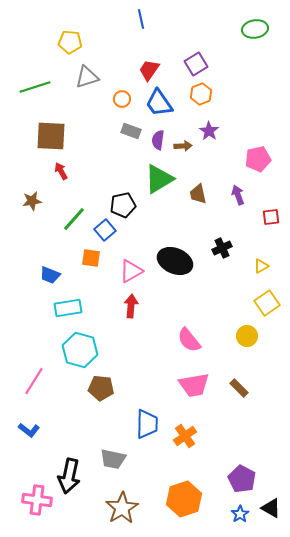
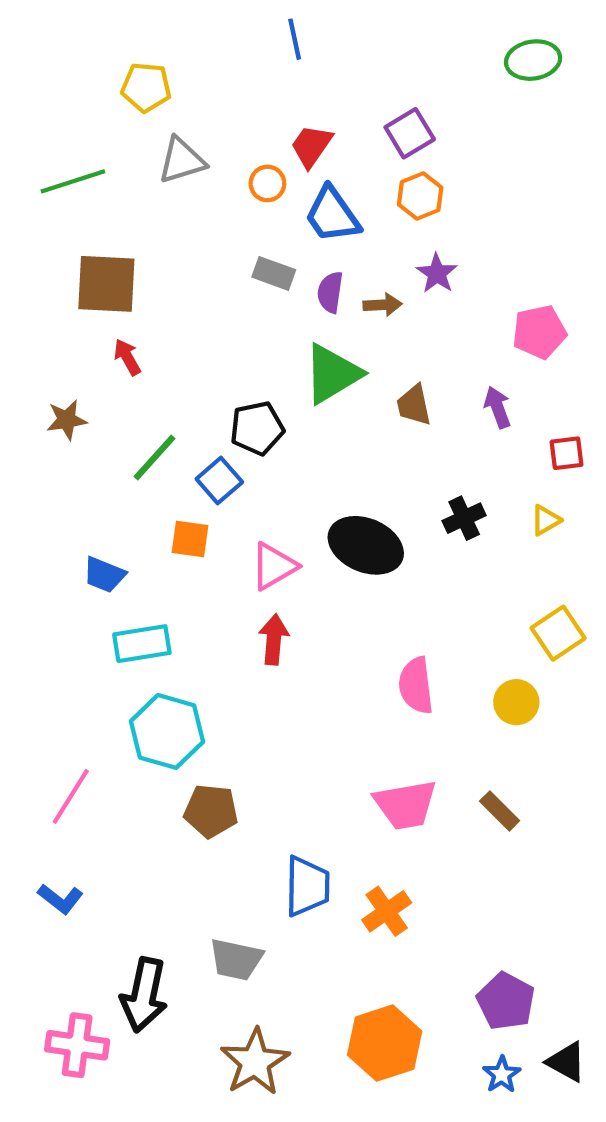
orange circle: (122, 99) -> (267, 183), moved
yellow triangle: (261, 266) -> (546, 520), moved
pink semicircle: (189, 340) -> (416, 685), moved, turned 32

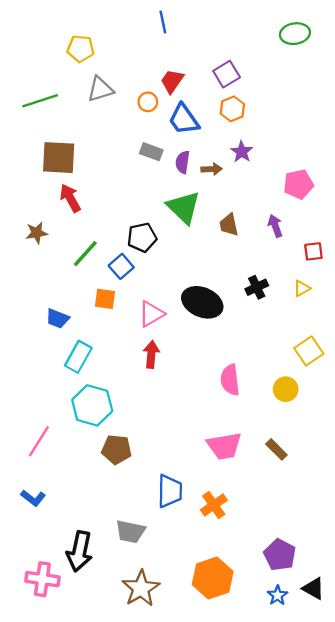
red arrow: (127, 357) -> (70, 198), size x1.4
green triangle: (332, 374) -> (184, 207), turned -45
cyan rectangle: (142, 644) -> (78, 357), turned -52

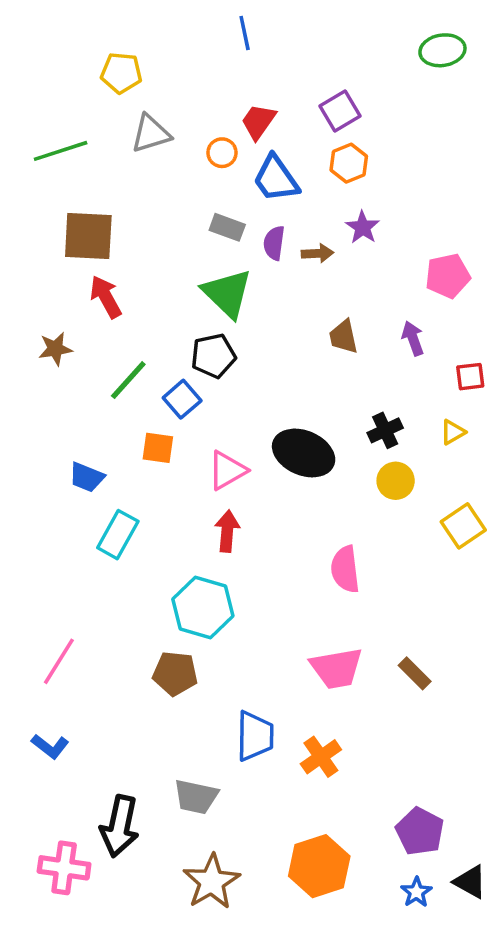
green triangle: (184, 207) -> (227, 293), moved
yellow circle: (286, 389) -> (396, 481), moved
cyan hexagon: (92, 405) -> (203, 607), moved

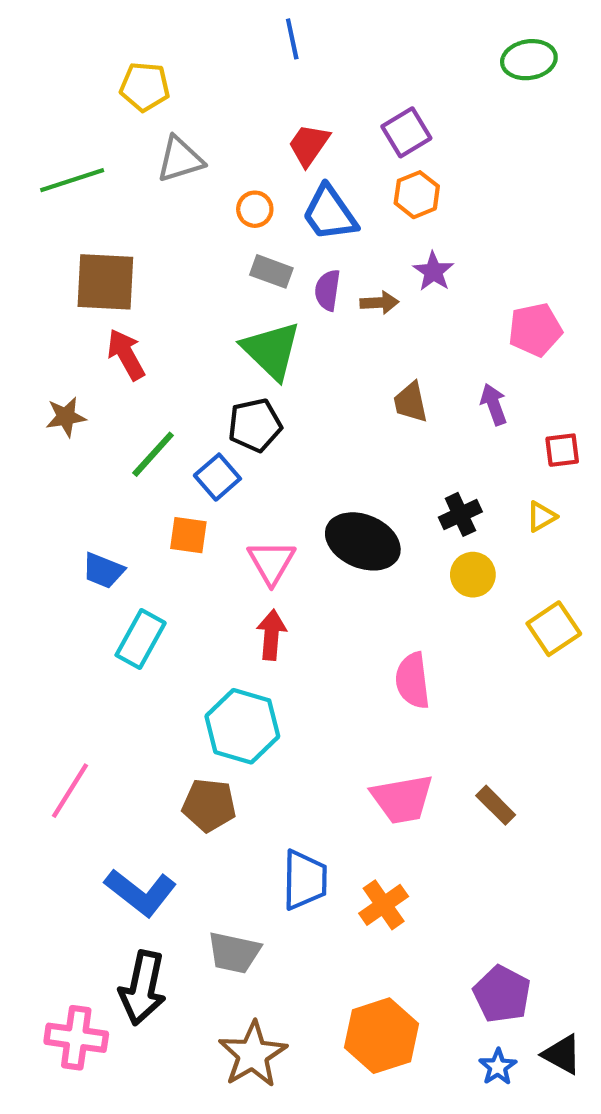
orange circle: (222, 153) -> (255, 209), moved
pink triangle: (227, 470) -> (271, 562), turned -30
blue L-shape: (50, 746) -> (141, 892), moved, size x1.6

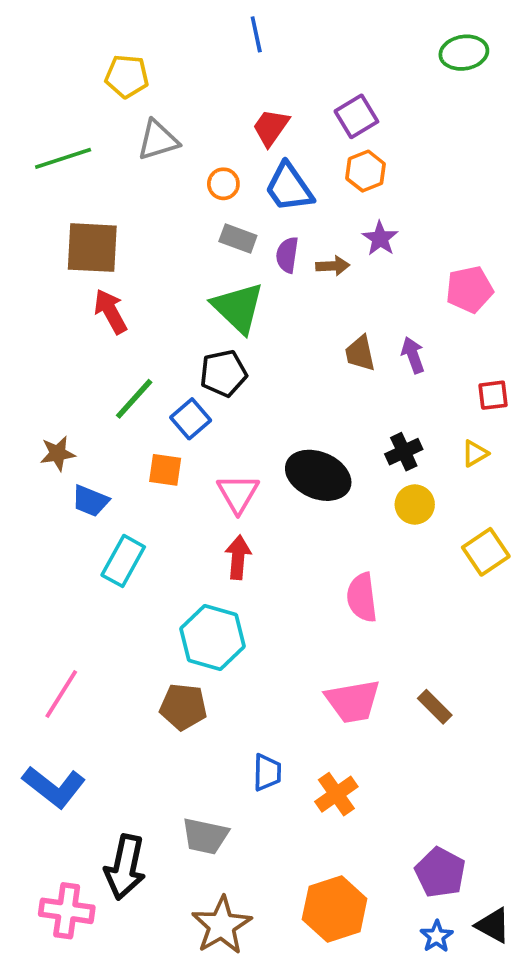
purple arrow: (494, 404) -> (413, 355), moved
brown star: (66, 417) -> (58, 453), moved
blue trapezoid: (305, 880) -> (267, 772), size x0.7
blue L-shape: (141, 892) -> (54, 787), moved

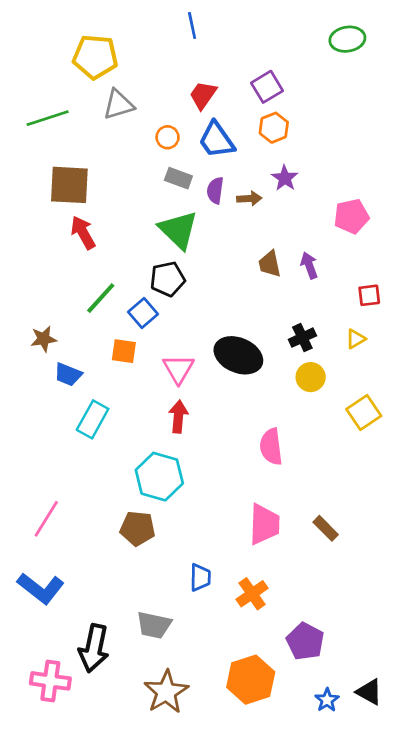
yellow pentagon: (127, 76) -> (95, 57), size x1.4
pink trapezoid: (353, 701) -> (264, 524), turned -78
purple pentagon: (440, 873) -> (305, 641), moved

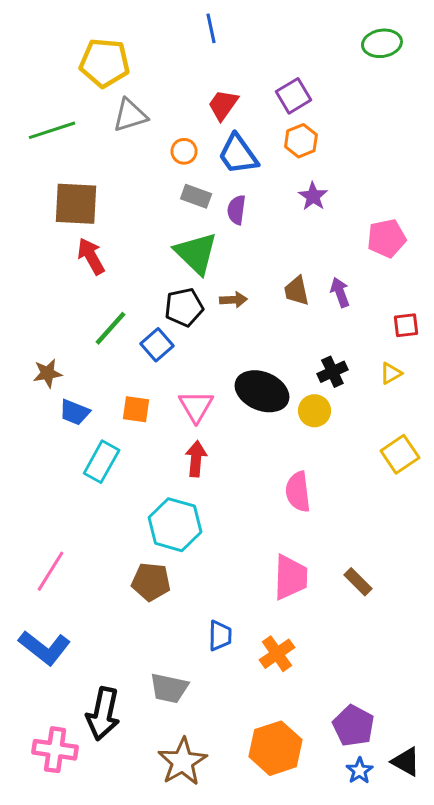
brown arrow: (249, 199) -> (233, 300), moved
orange square: (124, 351) -> (136, 409), moved
yellow circle: (311, 377) -> (314, 411), moved
purple pentagon: (305, 641) -> (353, 726), moved

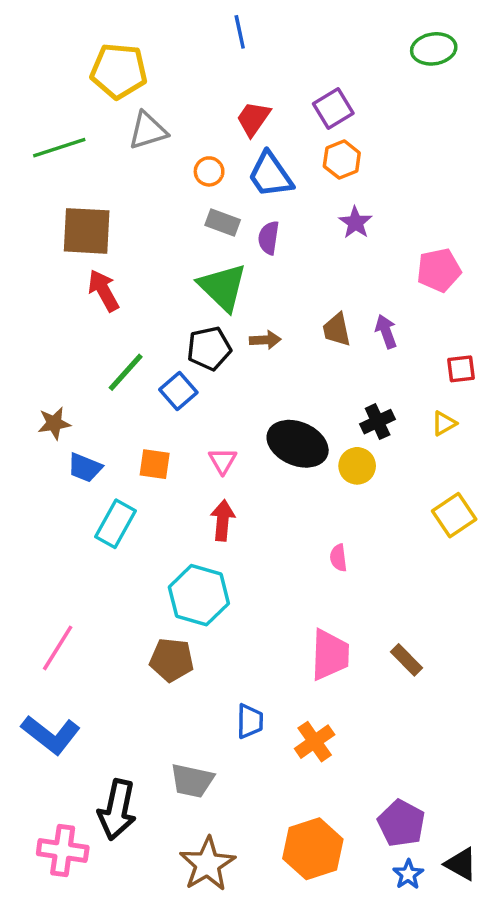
pink triangle: (196, 406) -> (223, 461), size x0.7
pink semicircle: (298, 492) -> (338, 558), size x0.6

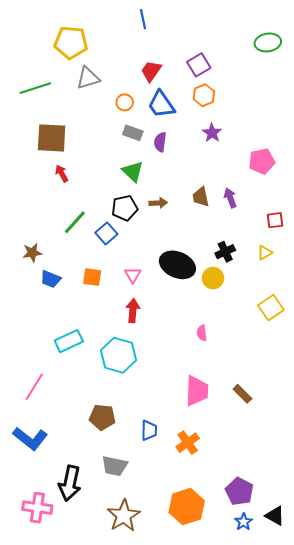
green ellipse: (434, 49) -> (268, 42), moved
green triangle: (223, 287) -> (133, 171), size x0.7
red arrow: (104, 291) -> (62, 173), size x0.7
cyan rectangle: (115, 524) -> (69, 341), moved, turned 36
brown pentagon: (172, 660) -> (102, 417), moved

